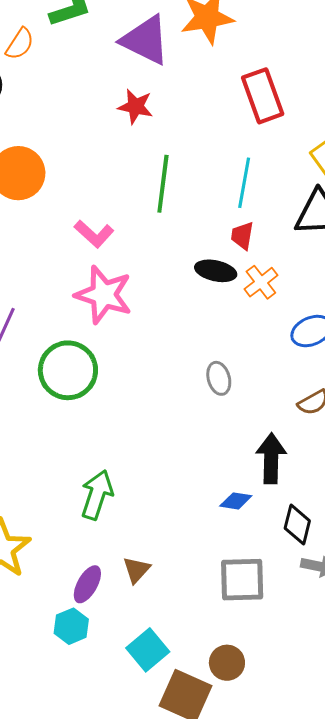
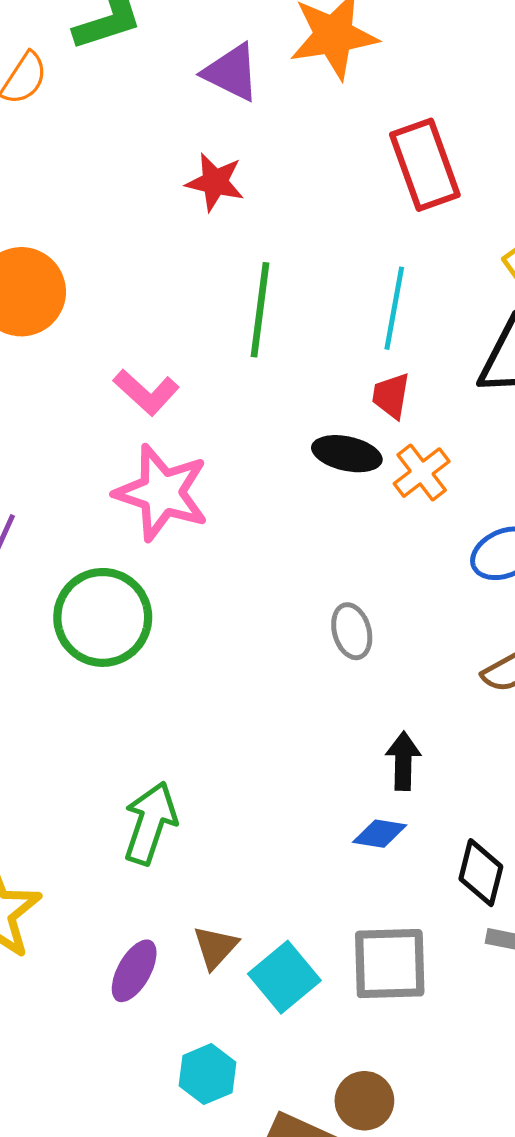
purple triangle: (145, 40) -> (231, 72), size x0.7
black arrow: (271, 458) -> (403, 761), moved, size x0.7
cyan hexagon: (71, 626) -> (207, 1074), moved
cyan square: (148, 650) -> (284, 977), moved

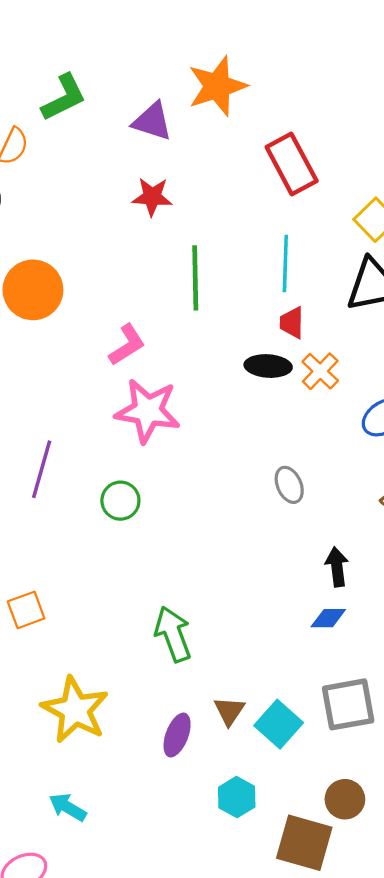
pink L-shape: (146, 392) -> (127, 345), turned -66
green circle: (103, 617) -> (120, 501), size x0.6
green arrow: (150, 823) -> (173, 634), turned -30

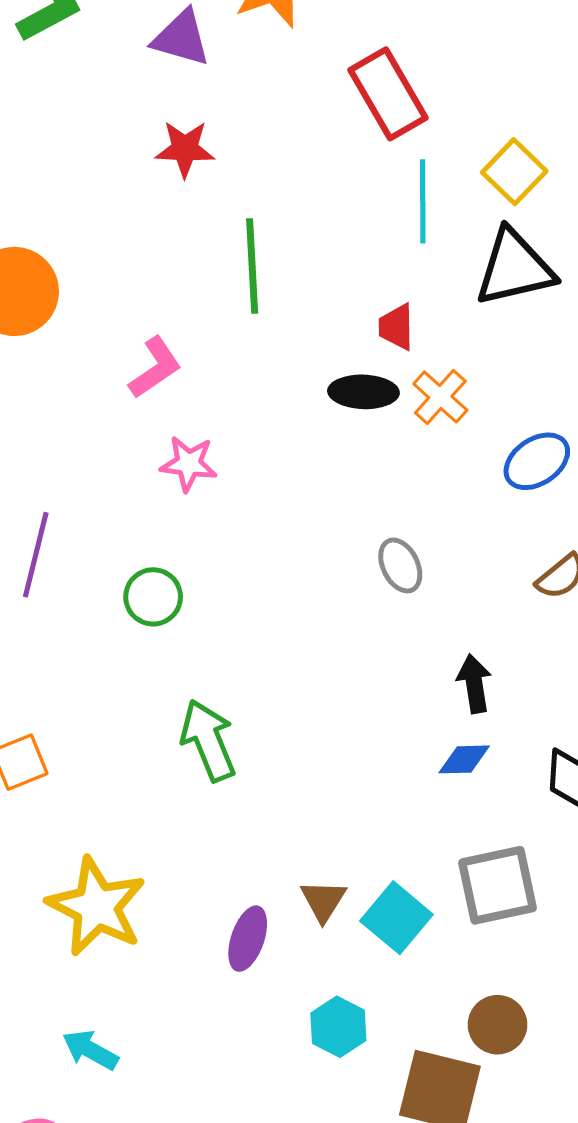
cyan line: (285, 263) -> (423, 201), moved
pink star: (148, 411) -> (189, 464), size x0.6
green arrow: (173, 634) -> (208, 740), moved

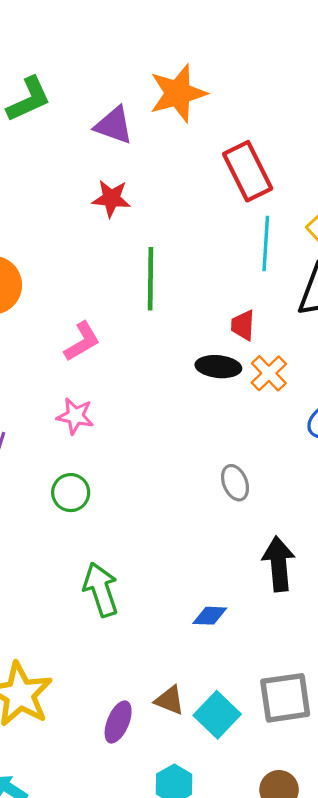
pink star: (189, 464) -> (75, 416), moved
black arrow: (474, 684) -> (279, 564), size x1.4
blue diamond: (464, 759) -> (210, 616), moved
brown triangle: (323, 901) -> (170, 700), turned -44

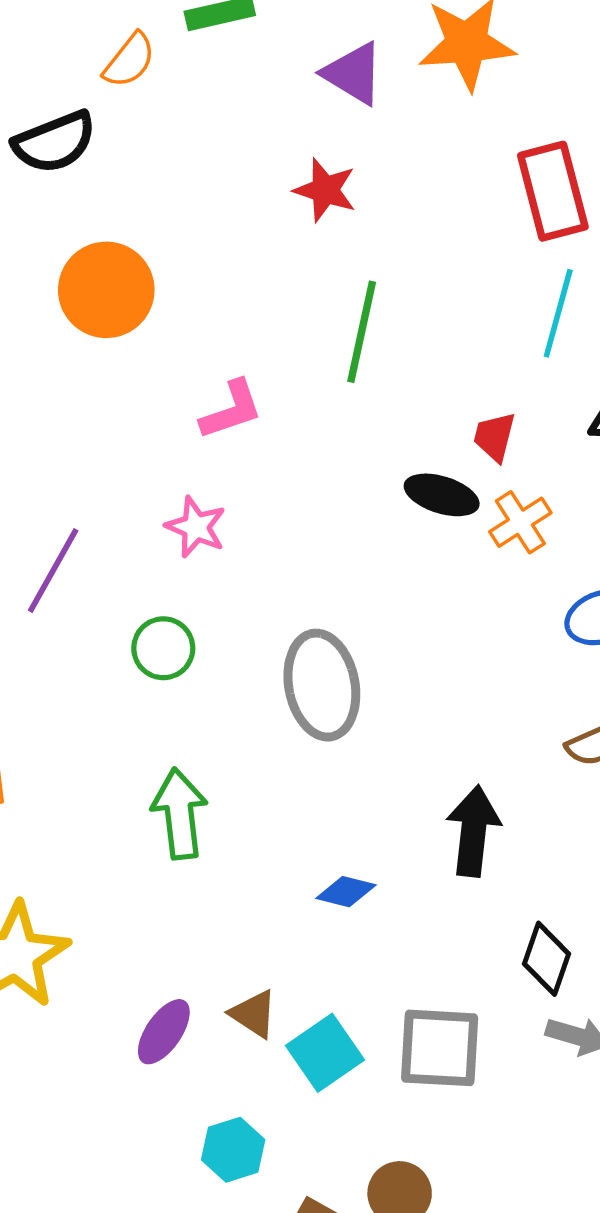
gray ellipse: (235, 483) -> (322, 685), moved, size x1.8

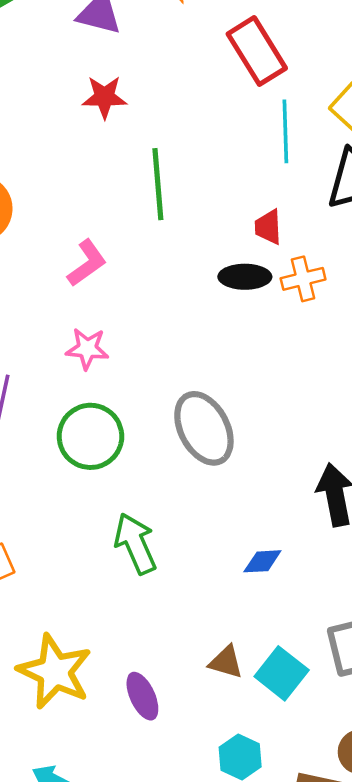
orange cross: (520, 522) -> (303, 279), turned 36
green circle: (163, 648) -> (90, 436), size x1.5
purple ellipse: (164, 1032) -> (142, 696), moved, turned -42

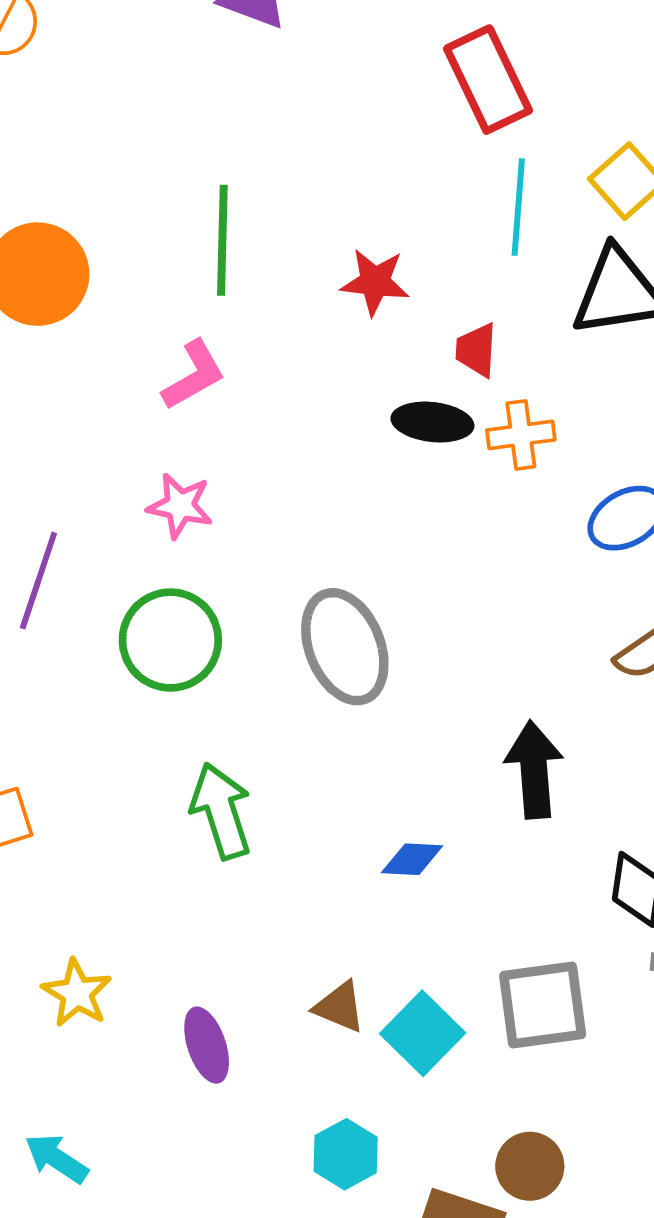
red star: (104, 97) -> (375, 282), moved
green line: (158, 184) -> (222, 240), moved
yellow star: (55, 672) -> (77, 993), size x0.6

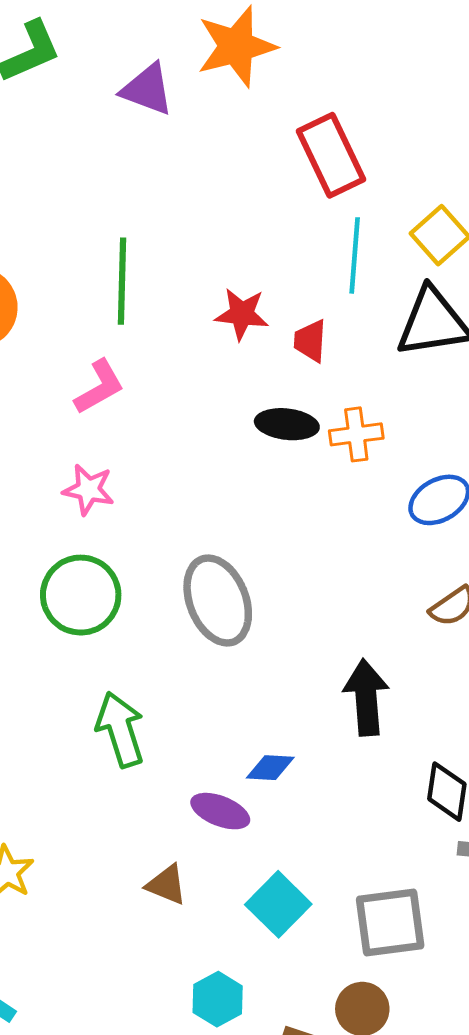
red trapezoid: (476, 350) -> (310, 341), moved
gray square: (543, 1005) -> (390, 922), moved
brown triangle: (340, 1007) -> (166, 885), moved
purple ellipse: (207, 1045) -> (220, 811), moved, turned -50

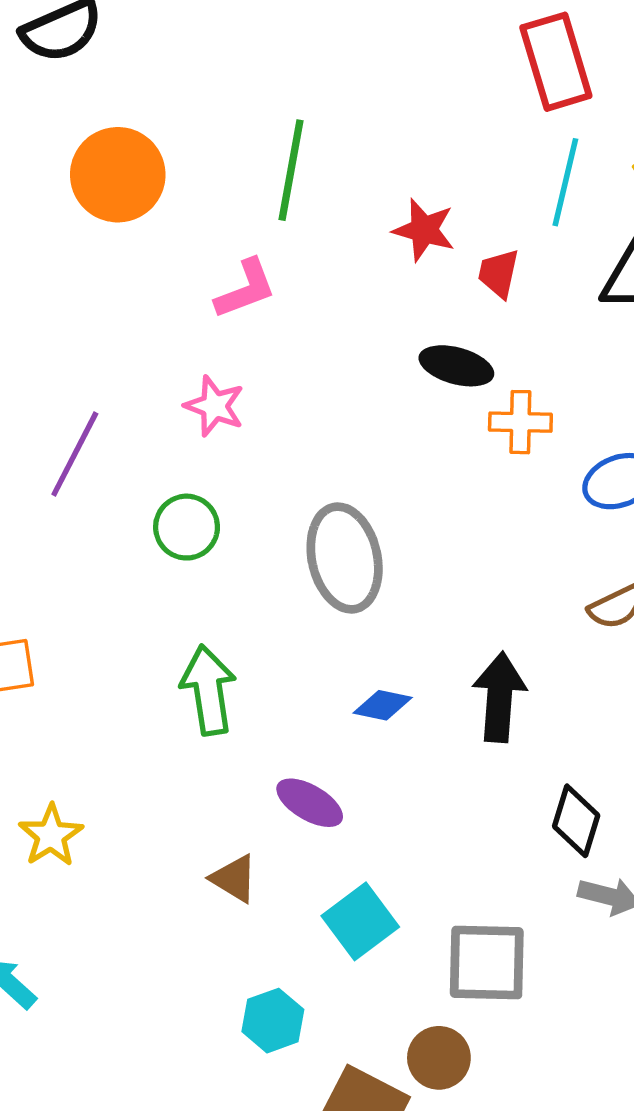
orange cross: (356, 434) -> (520, 422), moved
green circle: (81, 595) -> (187, 527), size x0.7
blue diamond: (270, 768) -> (383, 705), moved

